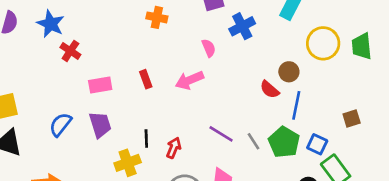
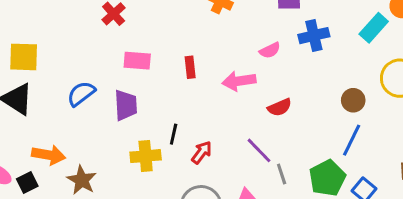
pink semicircle: (209, 48) -> (270, 50), turned 72
red semicircle: (270, 90) -> (280, 107), moved, turned -78
gray line: (254, 141) -> (282, 174), moved

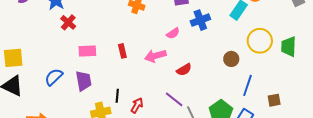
blue line: (352, 140) -> (248, 85), moved

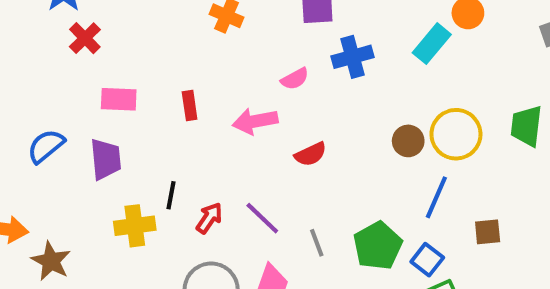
yellow circle: (260, 41) -> (456, 134), moved
purple line: (174, 99) -> (262, 218), moved

